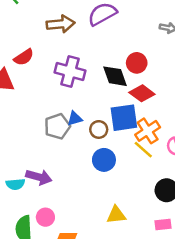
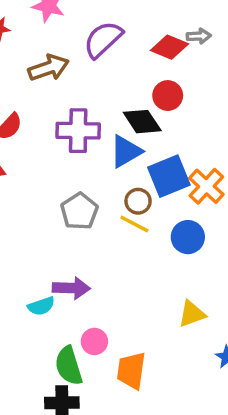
red diamond: (142, 93) -> (169, 47), moved
blue triangle: (75, 119) -> (126, 151), moved, size x1.5
yellow line: (143, 150) -> (134, 224), moved
blue circle: (104, 160) -> (188, 237), moved

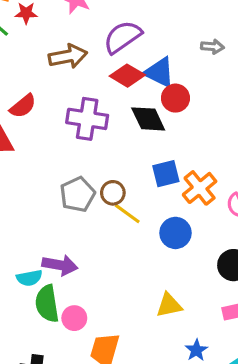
red diamond: (169, 47) -> (127, 76), moved
blue triangle: (126, 151) -> (159, 72), moved, turned 48
blue square: (169, 176) -> (166, 174), size x0.7
brown circle: (138, 201) -> (113, 193), moved
green semicircle: (69, 366) -> (47, 304), moved

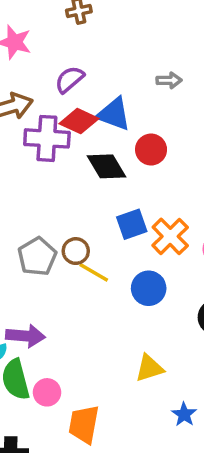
purple semicircle: (122, 37) -> (70, 79), size x0.7
red circle: (175, 98) -> (151, 150), moved
purple cross: (87, 119) -> (47, 138), moved

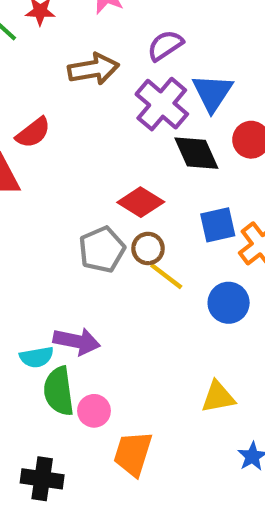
blue triangle: (114, 114) -> (212, 93), turned 36
red diamond: (79, 121) -> (141, 202), moved
purple cross: (47, 138) -> (162, 104), moved, turned 30

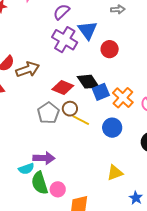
brown arrow: (93, 69) -> (28, 69), moved
black diamond: (196, 153) -> (88, 82), moved

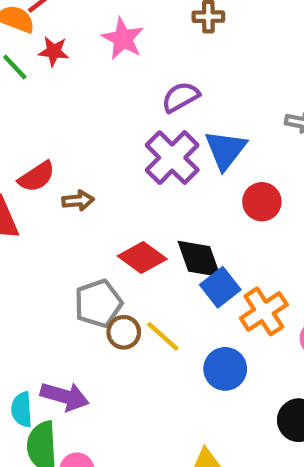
brown arrow: (28, 69) -> (78, 201), size x0.6
blue square: (101, 92) -> (220, 287), turned -30
brown circle: (70, 109) -> (124, 332), moved
cyan semicircle: (26, 169) -> (22, 410), turned 91

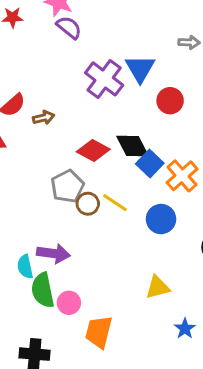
purple semicircle: (180, 97) -> (69, 27), moved, turned 76

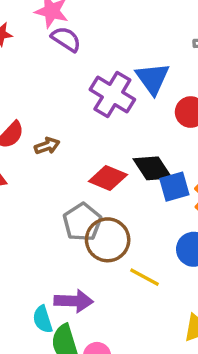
blue square: (150, 163) -> (174, 187), turned 36
yellow line: (115, 203) -> (144, 277), moved
brown circle: (88, 204) -> (108, 240), size x1.6

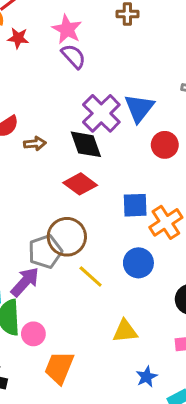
black diamond: (153, 168) -> (86, 144), moved
gray pentagon: (82, 222) -> (45, 252), moved
purple arrow: (74, 301) -> (25, 282), turned -64

